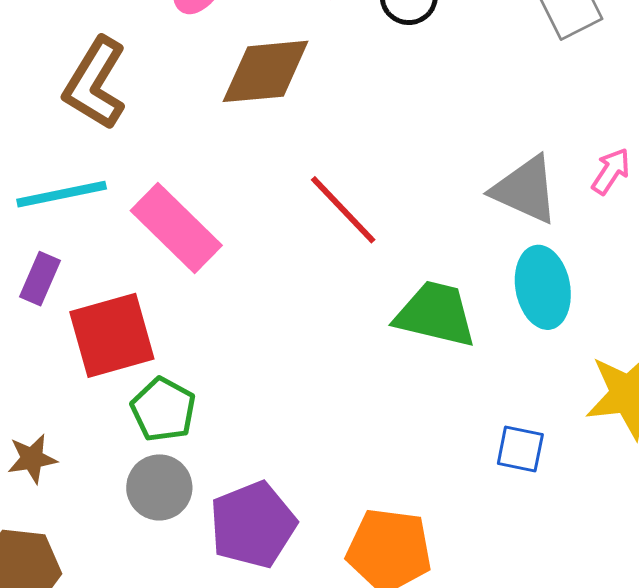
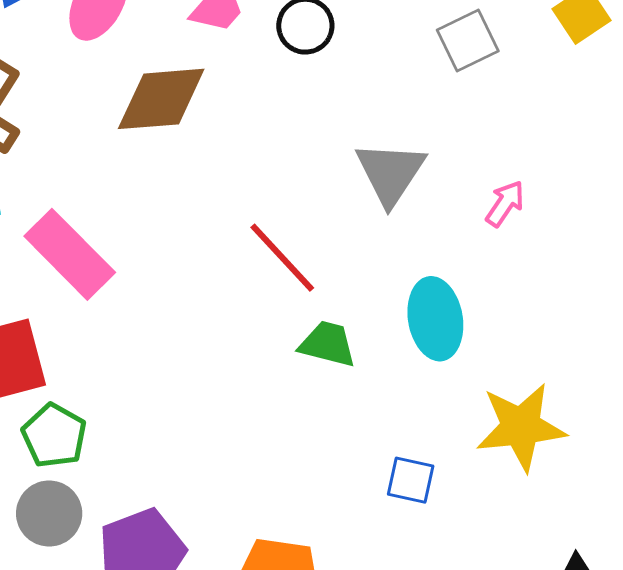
gray triangle: (525, 190) -> (390, 173), moved, turned 38
red line: (343, 210) -> (282, 258), moved
green trapezoid: (435, 314) -> (328, 344), size x0.7

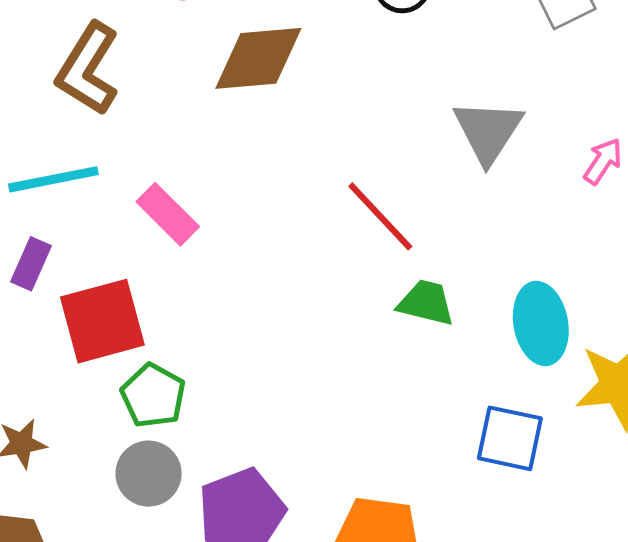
pink rectangle: (70, 254) -> (168, 214), size x0.7
cyan ellipse: (435, 319) -> (541, 324), moved
blue square: (411, 480) -> (510, 438), size x1.4

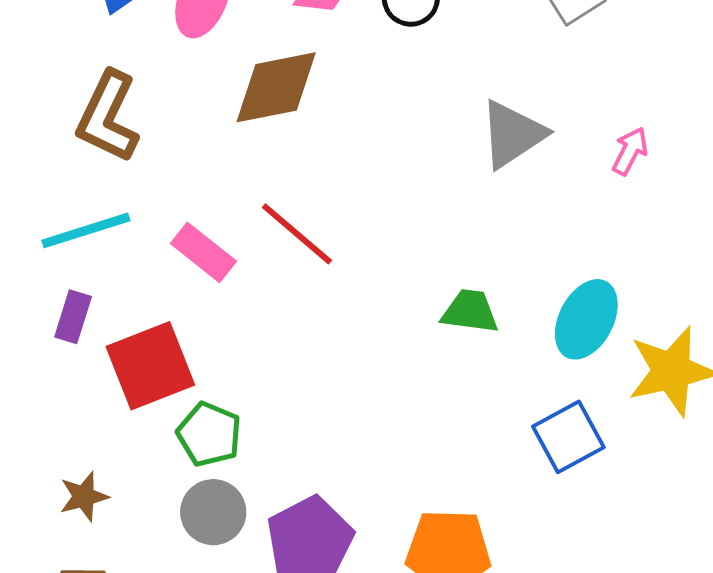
gray triangle: (488, 131) -> (512, 134), turned 30
red line: (380, 216) -> (297, 234), moved
cyan ellipse: (541, 324) -> (586, 319), turned 44
blue square: (510, 438) -> (568, 437), turned -34

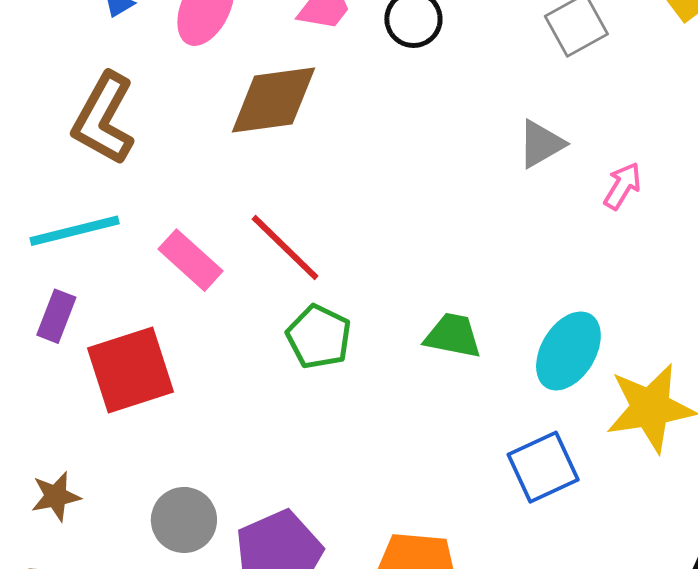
gray triangle: (512, 134) -> (541, 144), moved, size x0.7
green pentagon: (209, 434) -> (319, 337), moved

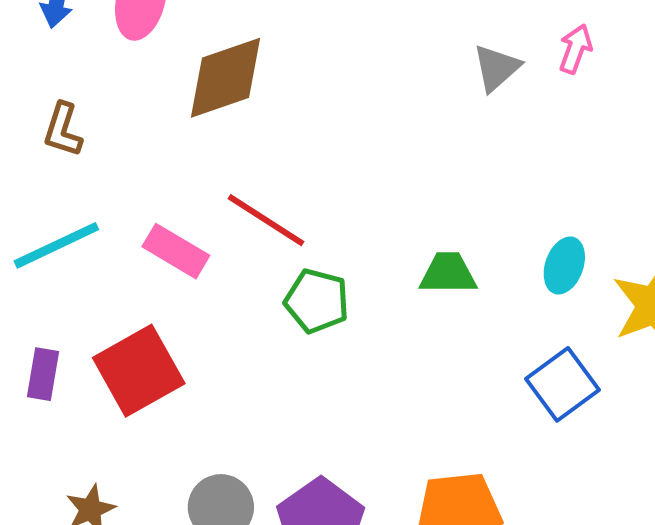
brown L-shape: (104, 119) -> (63, 130), size x0.6
pink arrow: (623, 186) -> (575, 49), moved
purple rectangle: (56, 316) -> (43, 374), moved
cyan ellipse: (568, 351) -> (564, 265), size x0.7

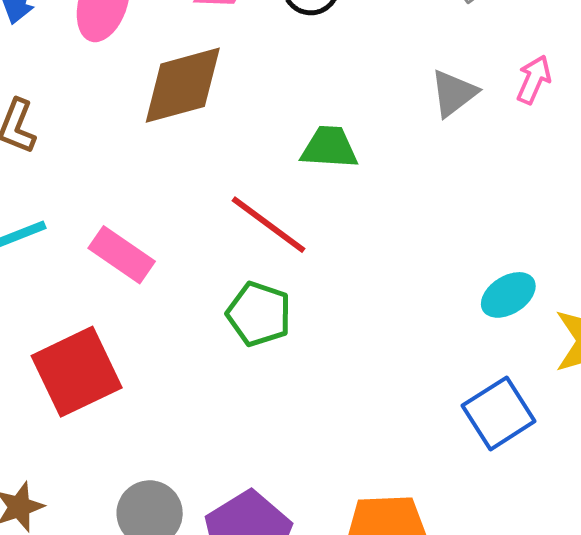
red line: (266, 220) -> (268, 225), moved
cyan ellipse: (564, 265) -> (508, 295), turned 34
green trapezoid: (448, 273) -> (329, 147), moved

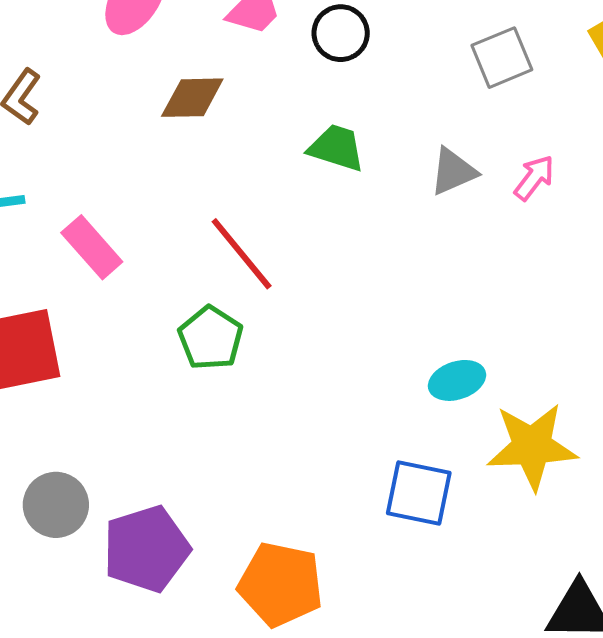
brown diamond: (183, 85) -> (192, 98), size x0.7
green trapezoid: (329, 147) -> (336, 148), moved
blue square: (499, 413) -> (419, 493), turned 30

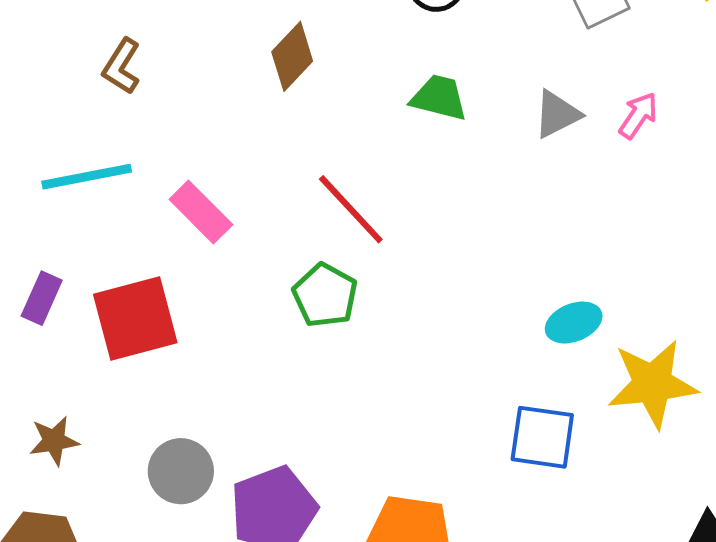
brown diamond: (192, 98) -> (292, 56), turned -42

